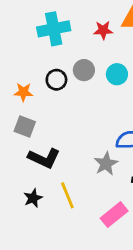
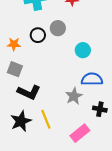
cyan circle: (117, 74) -> (83, 50), moved
black star: (33, 198) -> (21, 121), size x1.5

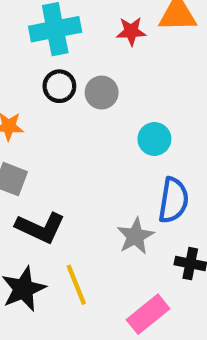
black circle: (38, 35) -> (59, 86), moved
blue semicircle: (92, 79) -> (173, 200), turned 100

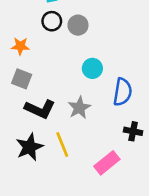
cyan circle: (154, 139) -> (92, 68), moved
gray star: (135, 236) -> (79, 108), moved

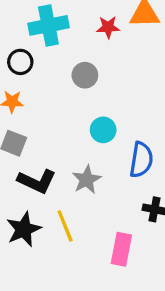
black circle: (52, 21) -> (20, 62), moved
pink rectangle: (107, 163) -> (121, 249), turned -40

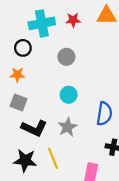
red star: (108, 27) -> (73, 20), moved
cyan circle: (103, 130) -> (69, 95), moved
black star: (24, 229) -> (25, 161), turned 30

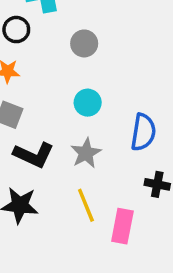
yellow line: (53, 158) -> (86, 205), moved

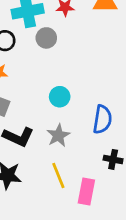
gray circle: (84, 43) -> (46, 38), moved

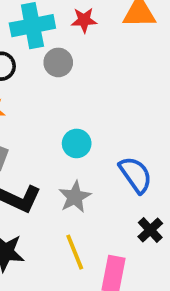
blue semicircle: (102, 119) -> (136, 175), turned -44
black cross: (113, 159) -> (150, 230), turned 36

